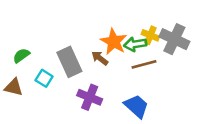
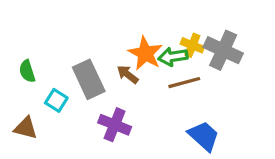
green semicircle: (21, 56) -> (27, 71), turned -72
brown triangle: (14, 87) -> (26, 128), moved
blue trapezoid: (136, 106) -> (204, 136), moved

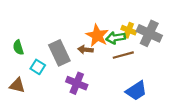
brown arrow: (128, 74) -> (85, 50), turned -32
blue trapezoid: (204, 136) -> (136, 91), turned 105

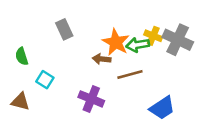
gray rectangle: (59, 53) -> (64, 29), moved, size x0.7
brown line: (123, 55) -> (130, 74), moved

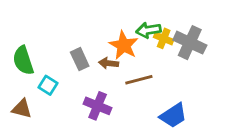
gray rectangle: (64, 29) -> (80, 59), moved
green arrow: (138, 45) -> (148, 30), moved
green semicircle: (22, 56) -> (23, 60), size x1.5

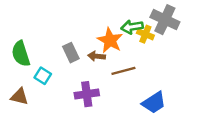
gray cross: (190, 43) -> (165, 20), moved
purple cross: (98, 106) -> (87, 94), turned -30

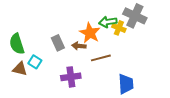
brown triangle: (20, 97) -> (20, 69), moved
blue trapezoid: (154, 103) -> (126, 84), turned -60

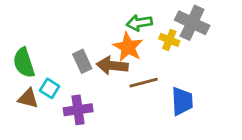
green arrow: (108, 22) -> (139, 23), moved
brown arrow: (79, 46) -> (112, 66), size x1.5
purple cross: (71, 77) -> (78, 110), moved
blue trapezoid: (126, 84) -> (182, 101), moved

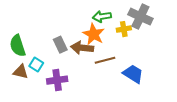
yellow cross: (169, 40) -> (124, 29), turned -32
blue trapezoid: (182, 101) -> (133, 74), turned -55

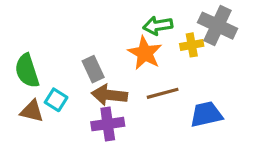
brown arrow: (82, 48) -> (109, 95), moved
blue trapezoid: (133, 74) -> (206, 114), turned -45
purple cross: (57, 80) -> (108, 124), moved

